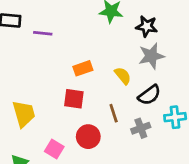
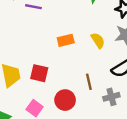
yellow semicircle: (123, 76) -> (98, 40), moved
red square: (74, 99) -> (39, 73), moved

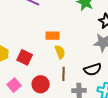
yellow semicircle: (98, 40) -> (60, 52), moved

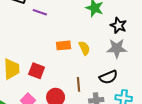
yellow semicircle: (60, 52) -> (84, 48), moved

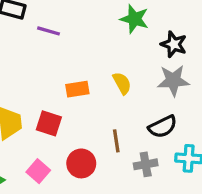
orange rectangle: (64, 45) -> (77, 89), moved

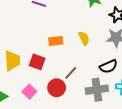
brown line: (116, 141) -> (71, 73), moved, turned 48
gray cross: (146, 164) -> (97, 90), size x1.5

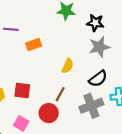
yellow semicircle: (84, 38) -> (68, 66), moved, turned 64
orange rectangle: (56, 41) -> (34, 45), moved

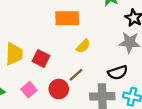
orange rectangle: (34, 45) -> (67, 18), size x1.5
yellow semicircle: (68, 66) -> (83, 46), moved

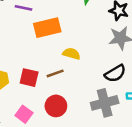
yellow semicircle: (83, 46) -> (71, 54), turned -105
brown line: (76, 75) -> (55, 73), moved, turned 35

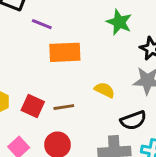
yellow semicircle: (71, 54) -> (105, 90), moved

